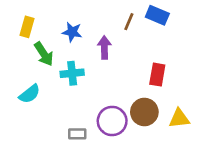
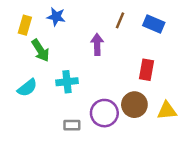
blue rectangle: (157, 15) -> (154, 24), moved
blue star: (72, 32) -> (56, 17), moved
cyan cross: (72, 73) -> (67, 82), moved

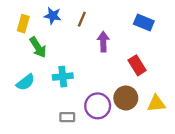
brown line: (120, 20) -> (82, 19), moved
purple arrow: (97, 44) -> (103, 42), moved
red rectangle: (146, 70) -> (137, 65), turned -42

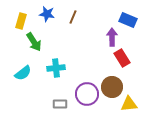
purple arrow: (103, 42) -> (112, 37), moved
yellow triangle: (156, 104) -> (129, 104), moved

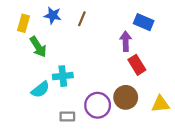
cyan semicircle: (23, 73) -> (40, 90), moved
yellow triangle: (129, 104) -> (160, 104), moved

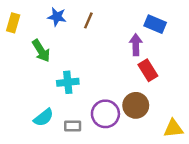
yellow rectangle: (24, 23) -> (13, 23), moved
cyan semicircle: (40, 90) -> (44, 117), moved
yellow triangle: (160, 104) -> (173, 128), moved

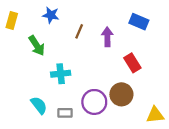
brown line: (88, 20) -> (79, 31), moved
purple arrow: (136, 45) -> (107, 37), moved
cyan semicircle: (44, 117) -> (39, 105), turned -90

